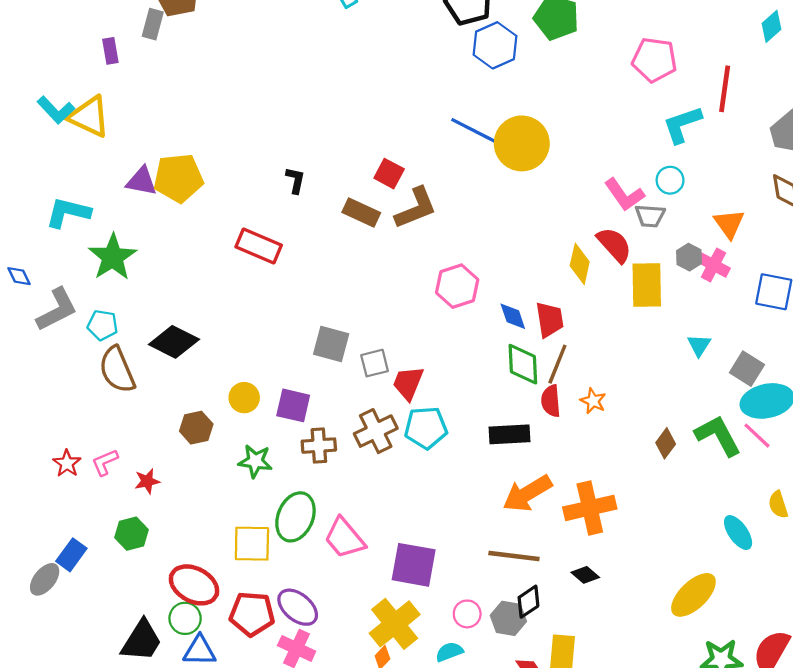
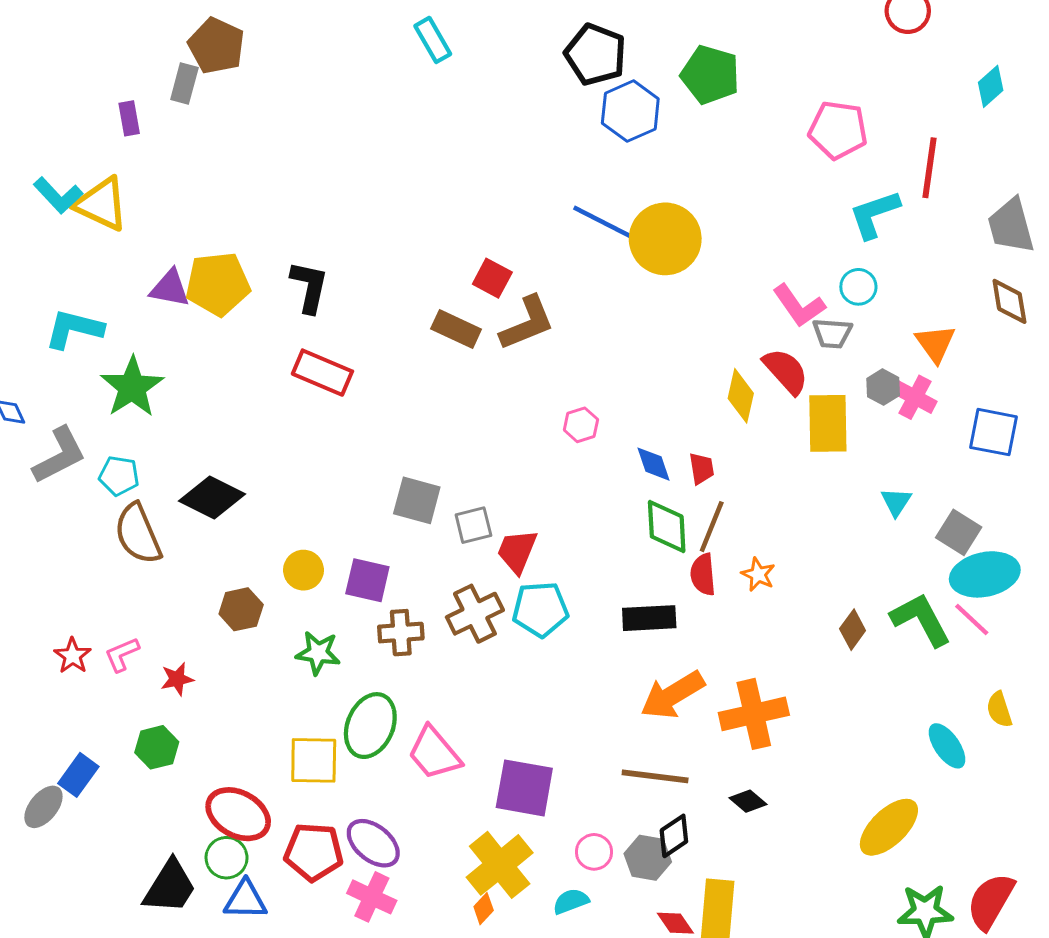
black L-shape: (295, 180) -> (309, 287), moved, size x1.5
pink hexagon: (457, 286) -> (581, 425), size x0.6
red trapezoid: (550, 320) -> (702, 468), size x0.7

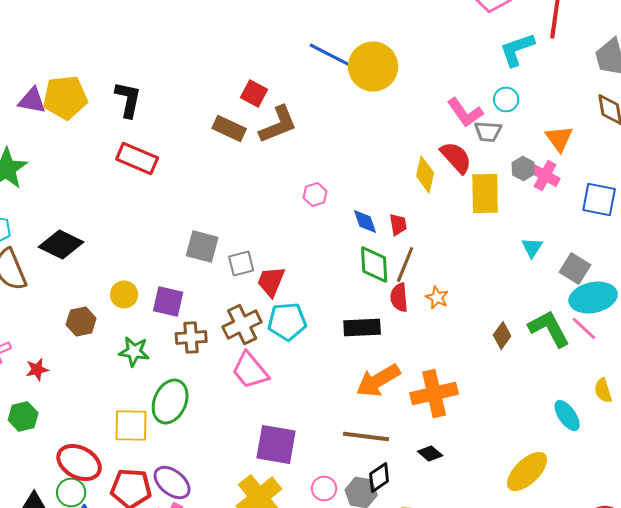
pink trapezoid: (434, 753) -> (250, 370), moved

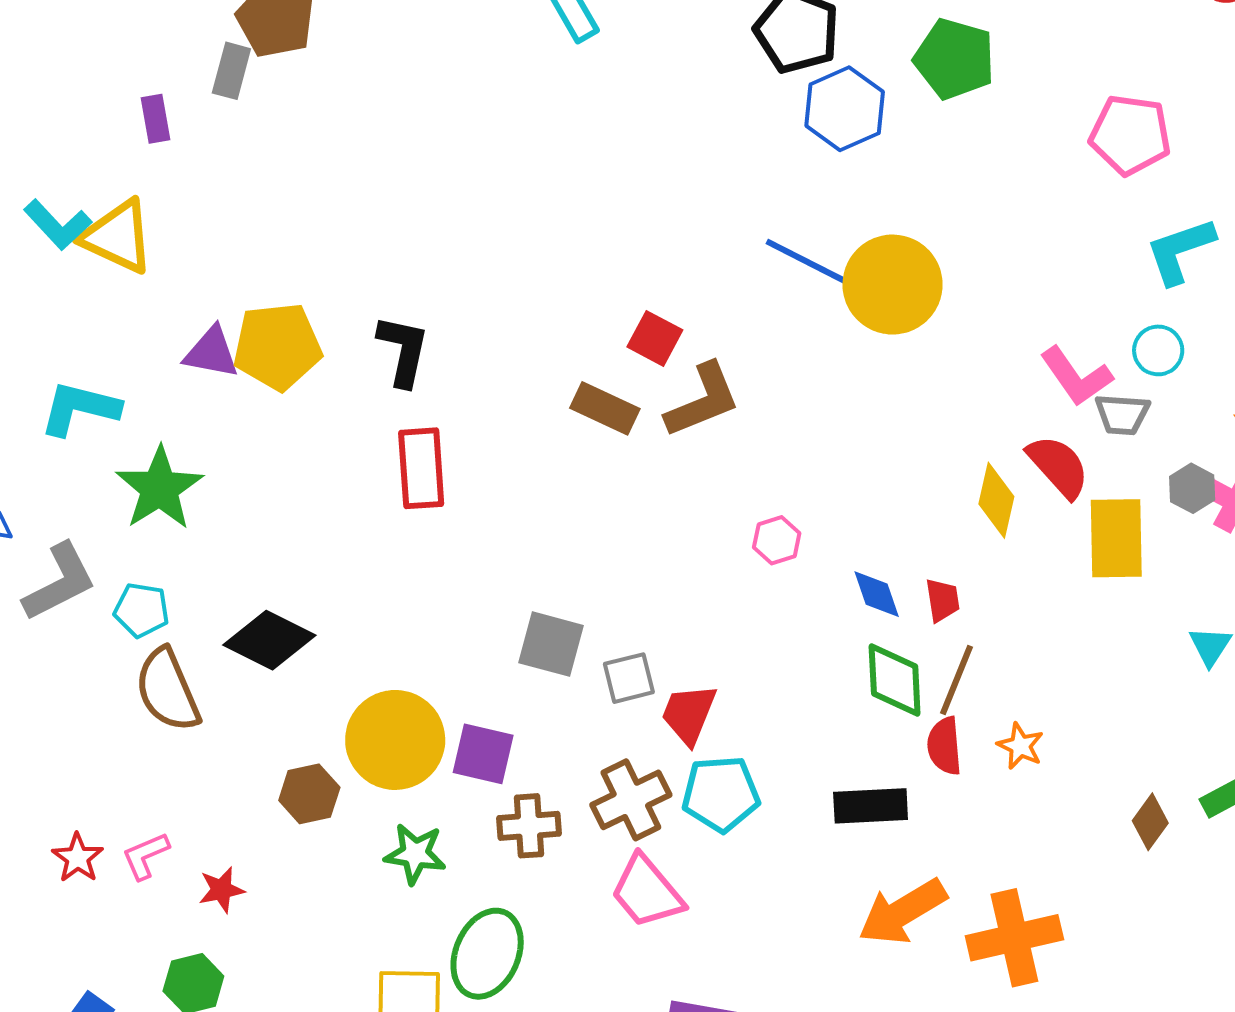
red rectangle: (137, 158) -> (421, 468), turned 63
yellow circle: (124, 294) -> (395, 740), size x1.8

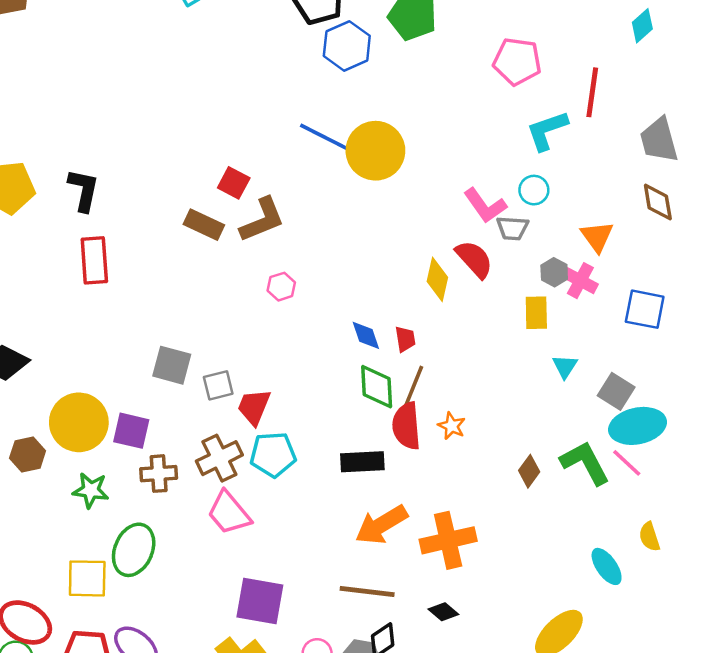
yellow rectangle: (1116, 538) -> (536, 313), moved, size x0.7
pink hexagon: (777, 540) -> (281, 287), moved
red semicircle: (944, 746) -> (406, 426), size x1.4

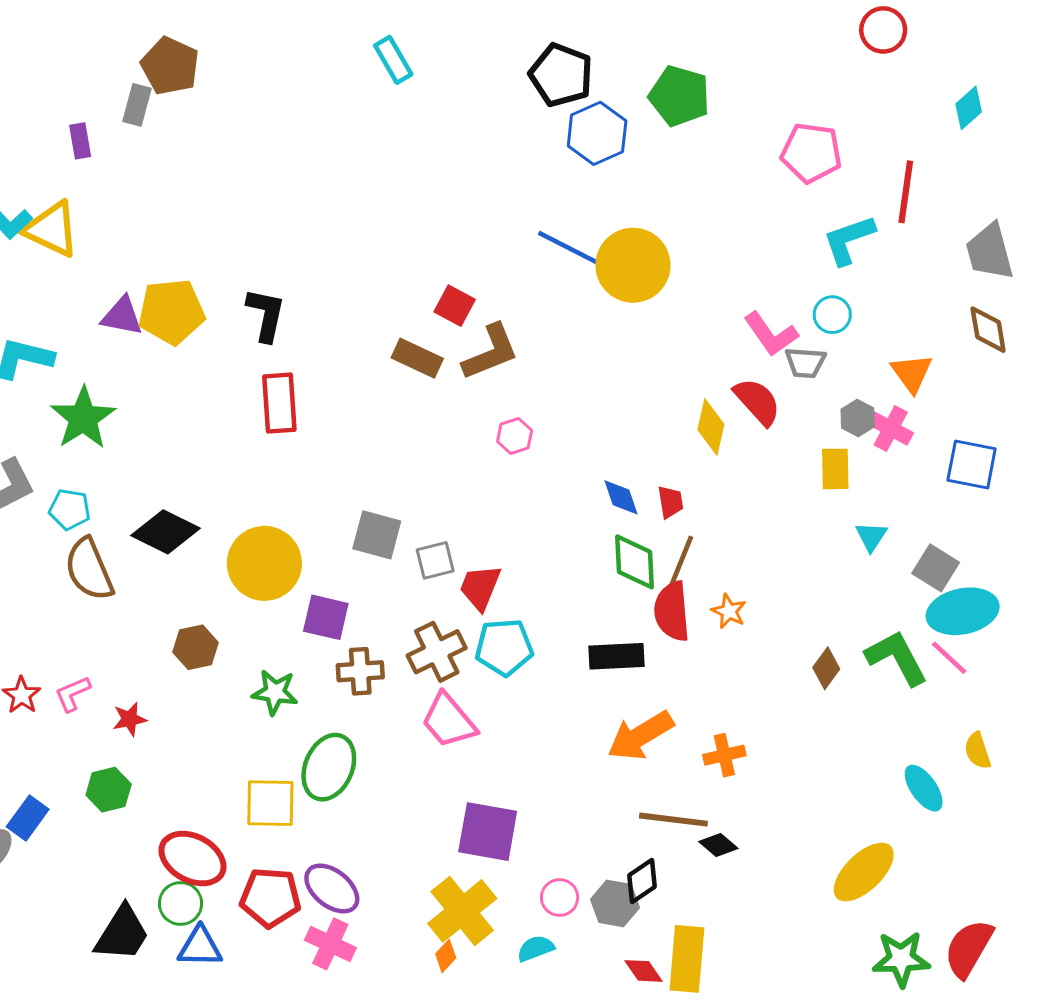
yellow circle: (79, 422) -> (264, 563), moved
orange cross: (448, 540) -> (724, 755), size x0.6
brown line: (367, 592) -> (673, 820), moved

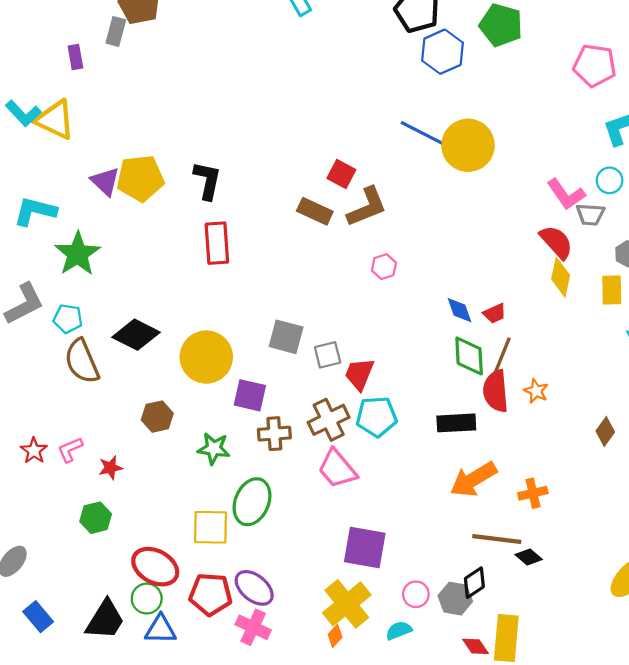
purple triangle: (122, 316) -> (105, 181), turned 32
yellow diamond: (711, 427) -> (561, 277), moved
red trapezoid: (670, 502) -> (495, 313), turned 75
blue rectangle: (28, 818) -> (38, 617), moved, turned -76

